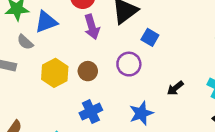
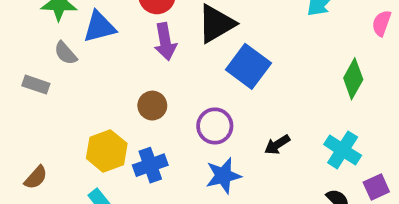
blue square: (150, 37) -> (248, 66), size x1.6
purple circle: (129, 64) -> (215, 126), moved
yellow hexagon: (55, 73) -> (107, 151), moved

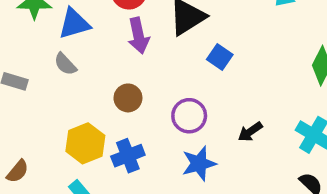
gray semicircle: (66, 53) -> (65, 64), moved
blue square: (248, 66) -> (220, 57), size x0.6

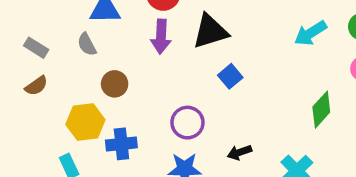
brown circle: (128, 98) -> (115, 84), moved
brown semicircle: (18, 171) -> (36, 86), moved

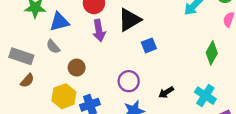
gray rectangle: (36, 48) -> (21, 56), size x1.5
blue square: (230, 76) -> (149, 45), turned 32

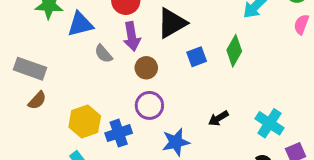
gray semicircle: (53, 47) -> (103, 54), moved
green diamond: (212, 53) -> (234, 51), moved
brown circle: (77, 68) -> (146, 68), moved
purple circle: (129, 81) -> (149, 105), moved

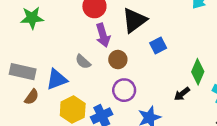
blue triangle: (80, 24) -> (57, 79), moved
green diamond: (234, 51) -> (198, 72), moved
gray semicircle: (103, 54) -> (83, 62), moved

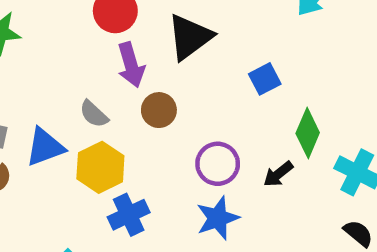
blue square: (158, 46) -> (265, 79), moved
purple circle: (124, 90) -> (218, 164), moved
yellow hexagon: (73, 110) -> (100, 167), moved

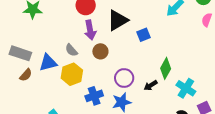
blue square: (265, 79) -> (144, 35), moved
blue cross: (129, 215) -> (94, 96), moved

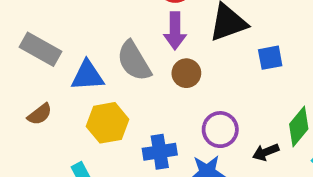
gray semicircle: (71, 50) -> (134, 61), size x1.6
yellow hexagon: (72, 74) -> (108, 123), moved
brown semicircle: (26, 75) -> (40, 114), moved

